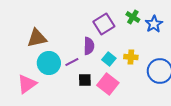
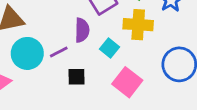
yellow cross: (131, 57) -> (138, 25), moved, size x1.5
pink square: (108, 84) -> (127, 82), moved

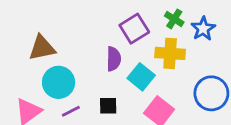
cyan square: (109, 48) -> (141, 77), size x1.4
purple line: (59, 52) -> (71, 111), moved

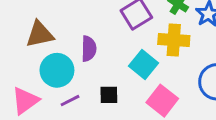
purple semicircle: (114, 59) -> (89, 49), moved

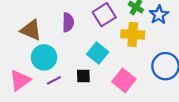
brown triangle: (40, 34) -> (31, 30), turned 35
purple semicircle: (89, 49) -> (68, 22), moved
cyan square: (144, 65) -> (98, 53), moved

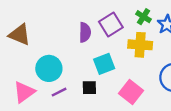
purple semicircle: (68, 22) -> (85, 32), moved
brown triangle: (31, 30) -> (20, 35), moved
cyan square: (98, 53) -> (104, 64), turned 30

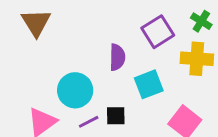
purple semicircle: (85, 32) -> (117, 57), moved
brown triangle: (20, 35) -> (36, 23), moved, turned 35
black square: (89, 88) -> (116, 116), moved

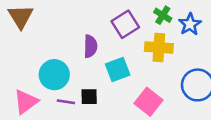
purple line: (89, 122) -> (66, 102), turned 36

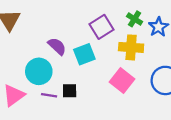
purple semicircle: (90, 46) -> (57, 46), moved, turned -48
cyan square: (118, 69) -> (84, 54), moved
pink square: (149, 102) -> (122, 80), moved

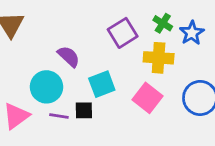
cyan square: (84, 54) -> (102, 84), moved

